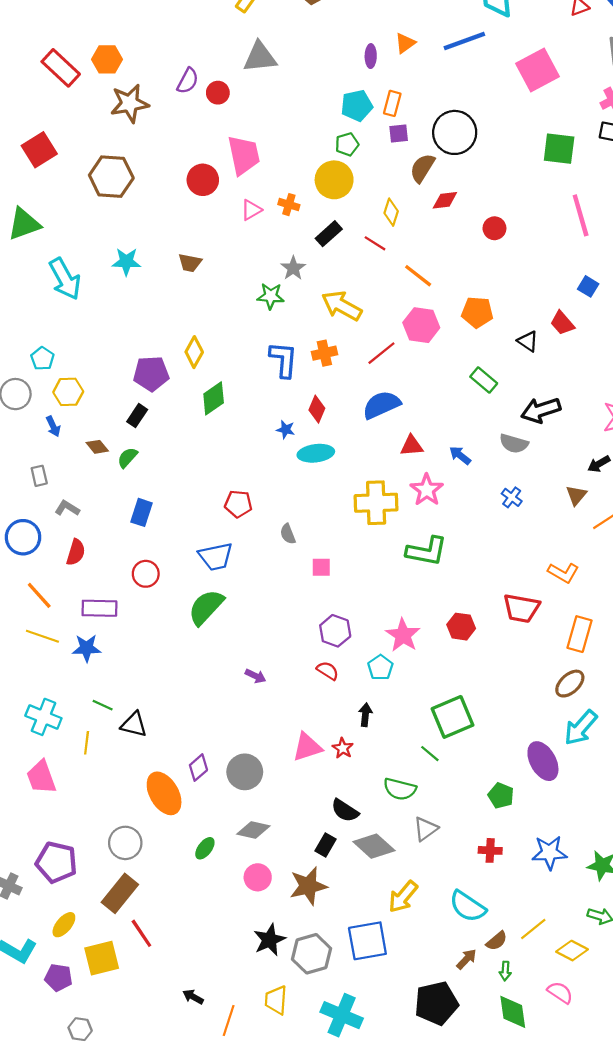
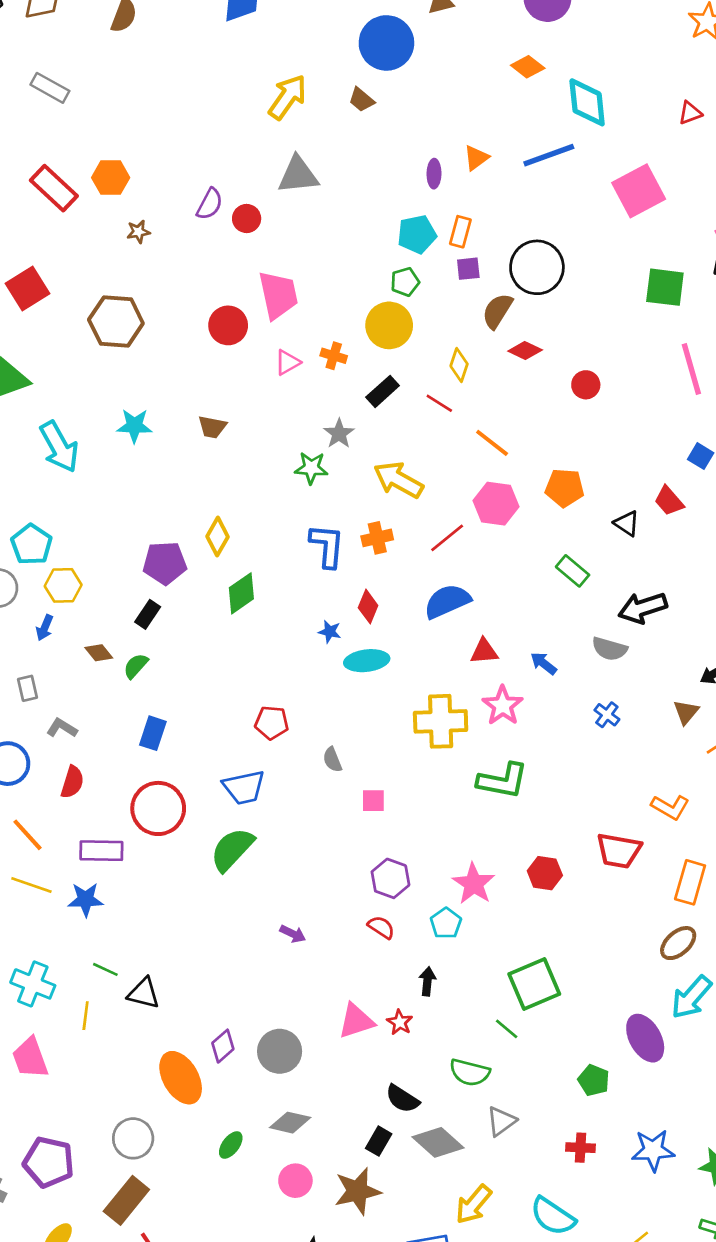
brown star: (130, 103) -> (138, 232), size x0.5
red diamond: (445, 200) -> (525, 350), turned 32
cyan pentagon: (42, 359) -> (31, 544), size x1.4
blue arrow: (53, 426) -> (45, 628), turned 48
red circle: (146, 574) -> (158, 808), size x1.6

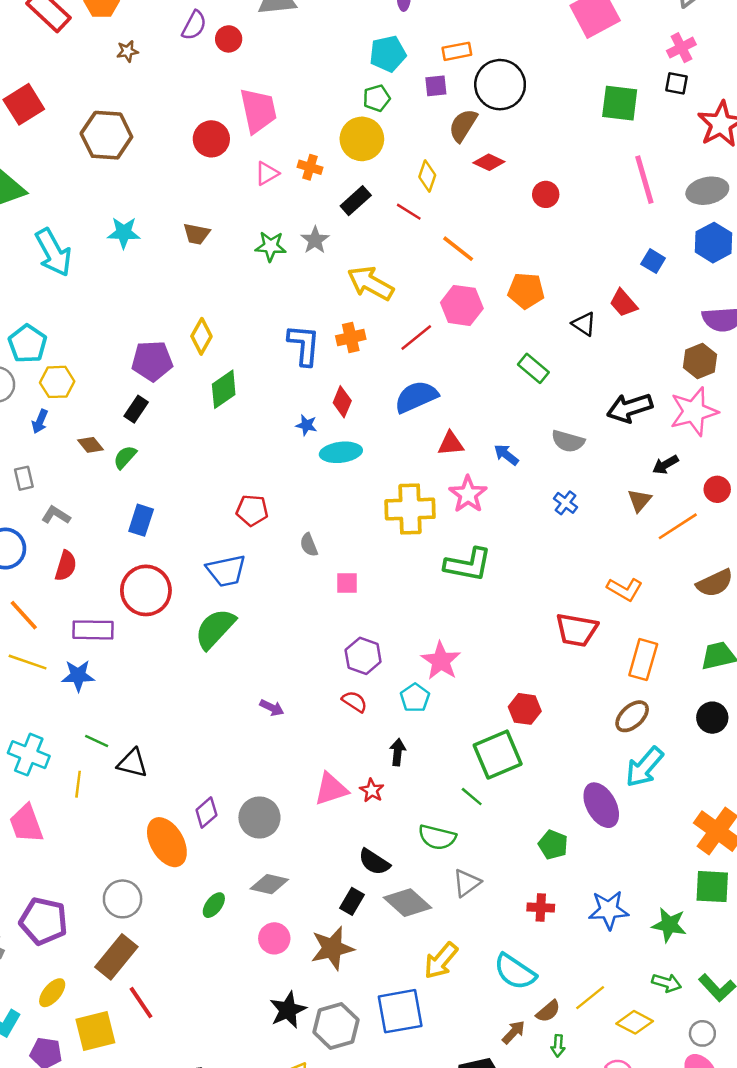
orange rectangle: (460, 232) -> (457, 51), moved, turned 64
green star: (311, 468) -> (271, 246), moved
black arrow: (643, 608) -> (630, 408), moved
red hexagon: (545, 873) -> (525, 709), moved

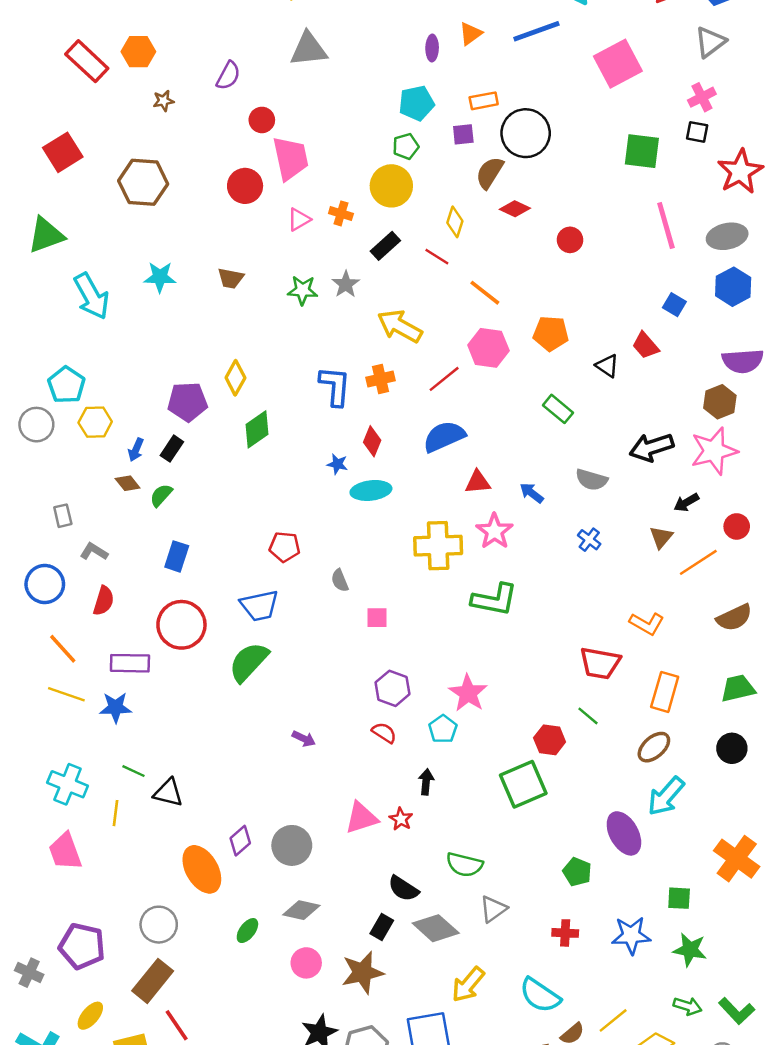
red circle: (229, 39) -> (262, 120), moved
blue arrow: (40, 421) -> (136, 450), moved
green line: (472, 797) -> (588, 716), moved
green square: (712, 887) -> (679, 898), moved, size x0.7

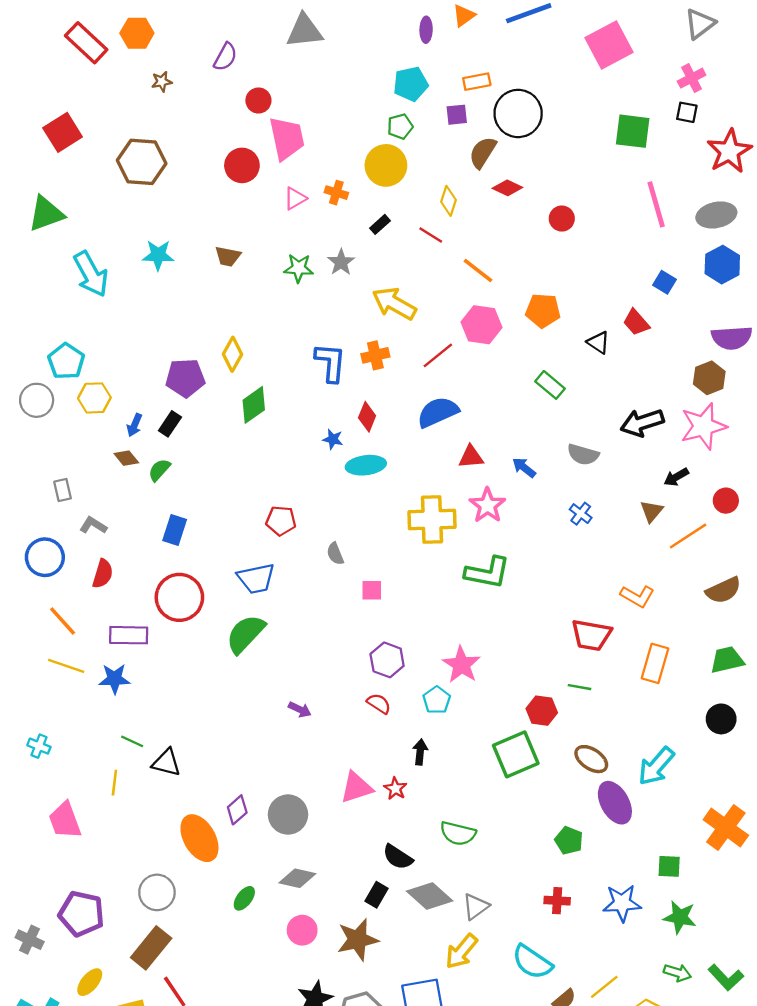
black rectangle: (385, 246) -> (380, 224), size x0.7
green line: (588, 716) -> (579, 687), turned -30
brown ellipse: (654, 747) -> (591, 759), moved, turned 76
cyan cross: (68, 784) -> (39, 746), moved, size x0.6
gray triangle: (493, 909) -> (476, 907), moved

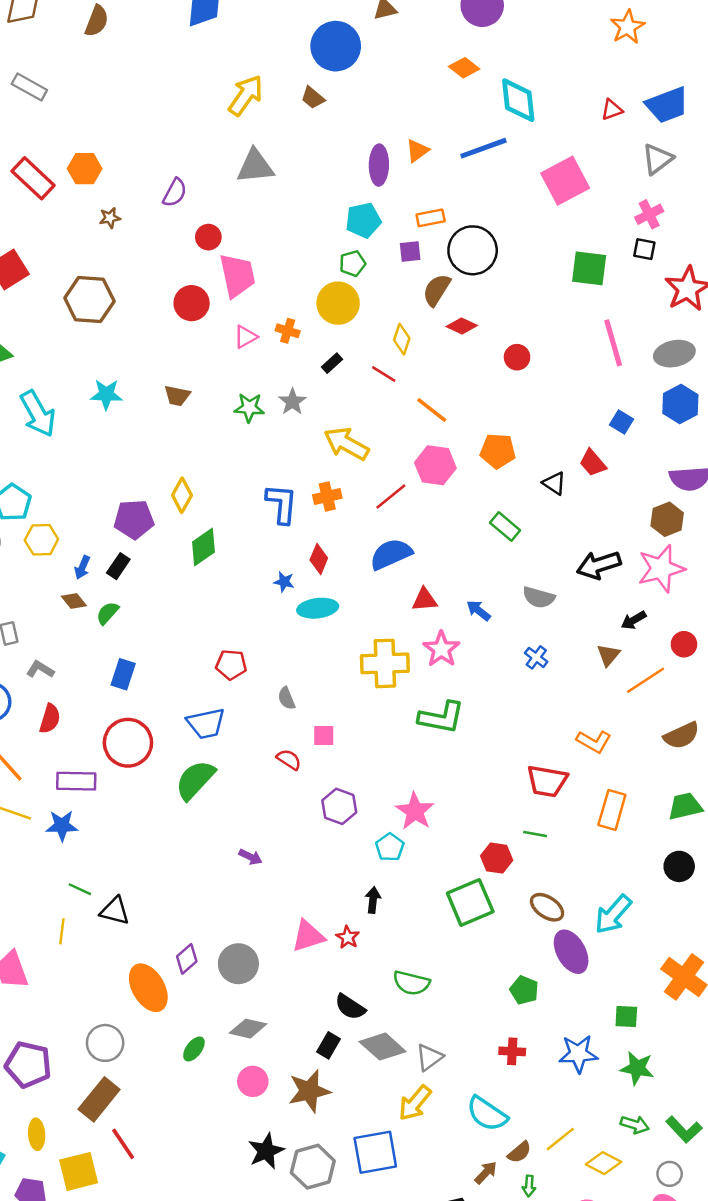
purple ellipse: (426, 30) -> (379, 165), size x1.5
red semicircle: (379, 704) -> (289, 760), moved
yellow ellipse: (90, 982) -> (37, 1134), turned -44

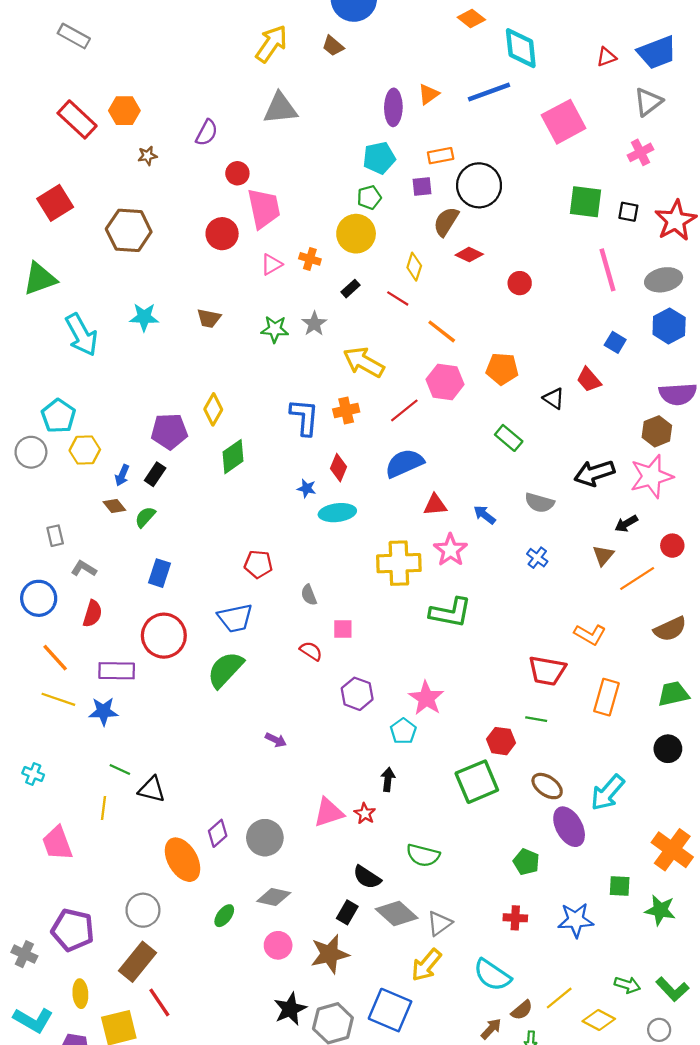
black square: (644, 249) -> (628, 212), moved
green star: (637, 1068) -> (660, 910), moved
blue square: (375, 1152) -> (390, 1010), turned 33

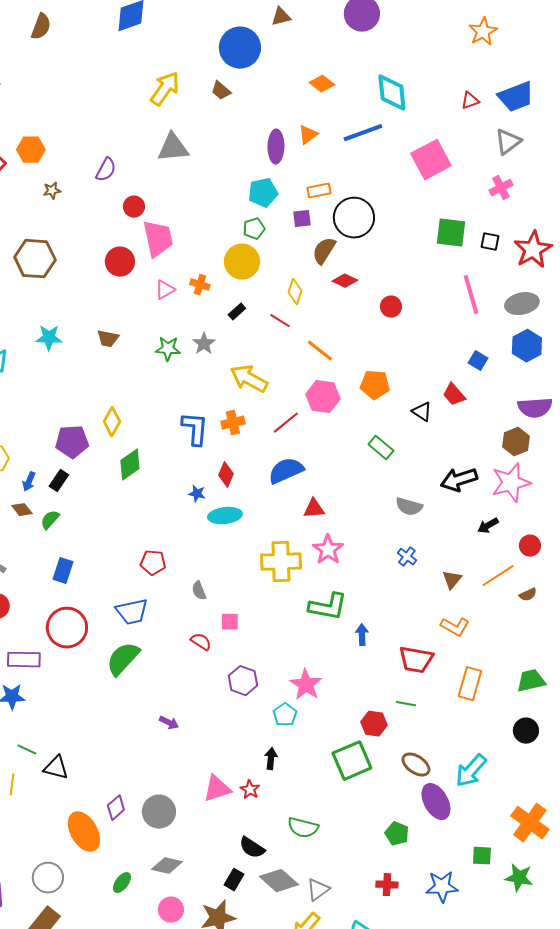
orange diamond: (471, 18) -> (322, 84), moved
blue arrow: (485, 515) -> (362, 635), moved, turned 50
brown triangle: (603, 555) -> (452, 580), moved
brown semicircle: (670, 629) -> (528, 595), moved, size x0.6

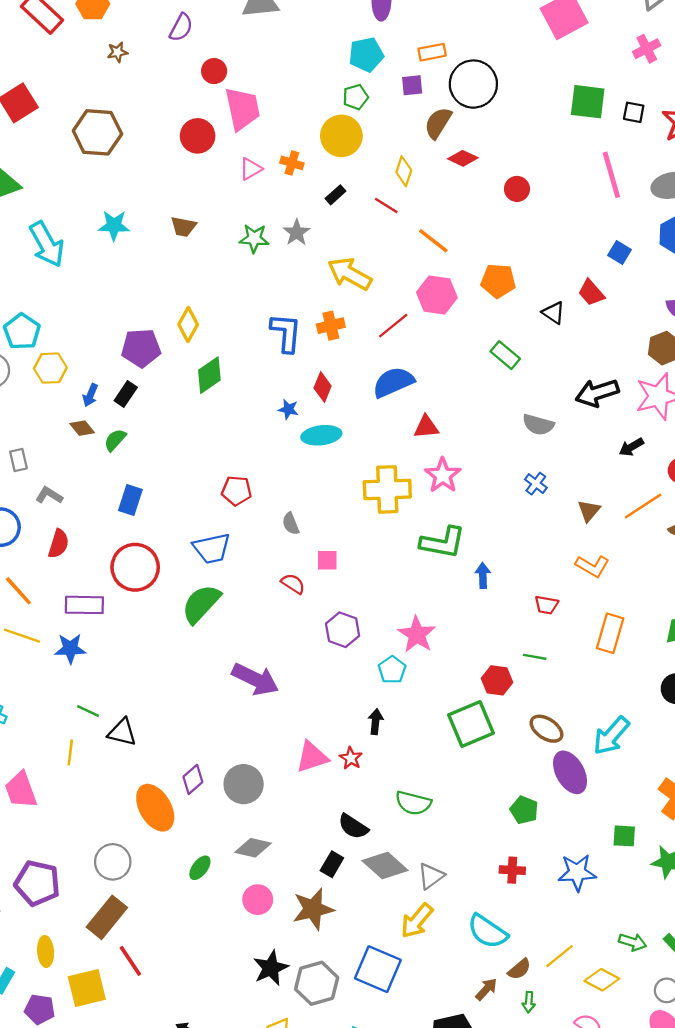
red trapezoid: (416, 660) -> (546, 605), size x0.6
purple arrow: (169, 723) -> (255, 679), size x2.0

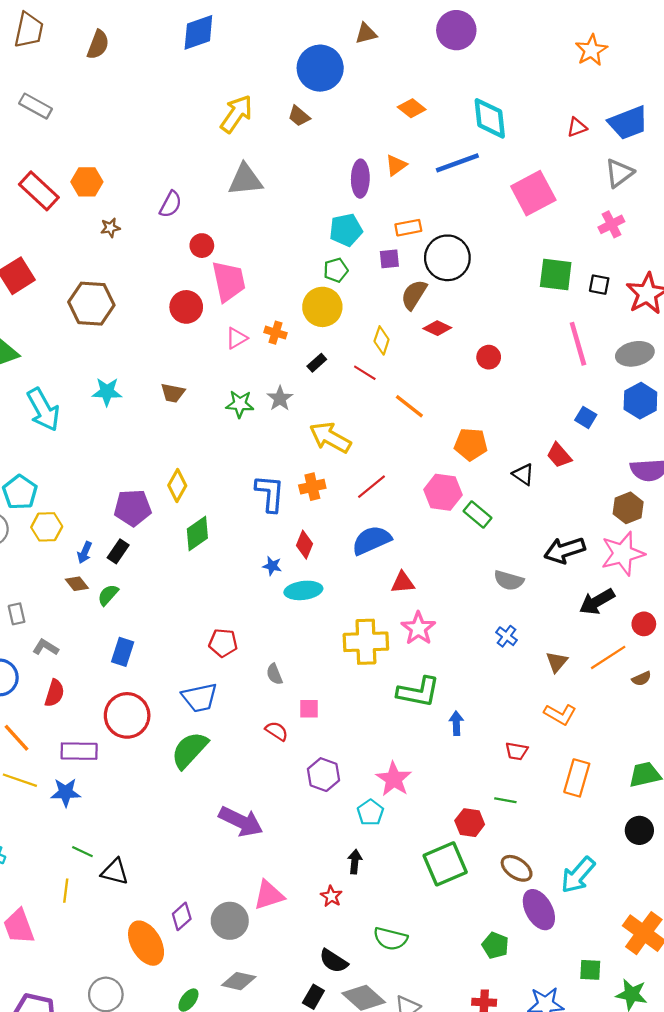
pink hexagon: (437, 295) -> (443, 492), moved
black arrow: (631, 447) -> (597, 602), size x1.5
pink triangle: (312, 757) -> (269, 895), moved

